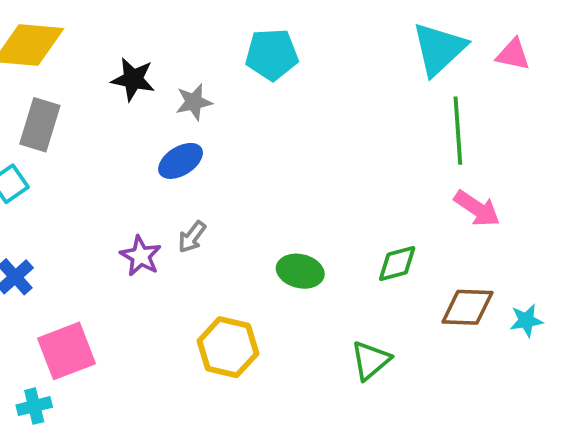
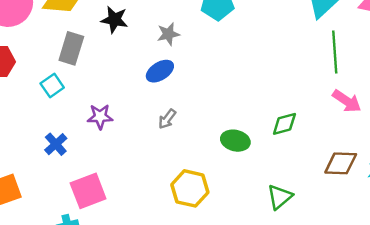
black star: (133, 79) -> (114, 20), moved
purple star: (141, 256) -> (100, 117), moved, turned -30
green diamond: (397, 264) -> (284, 124), moved

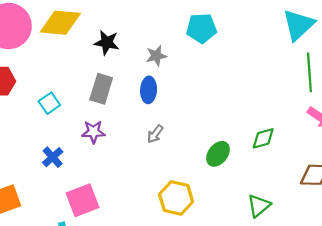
gray rectangle: (71, 48) -> (101, 89), moved
blue ellipse: (160, 71) -> (149, 90), turned -55
green ellipse: (235, 141) -> (218, 154), turned -65

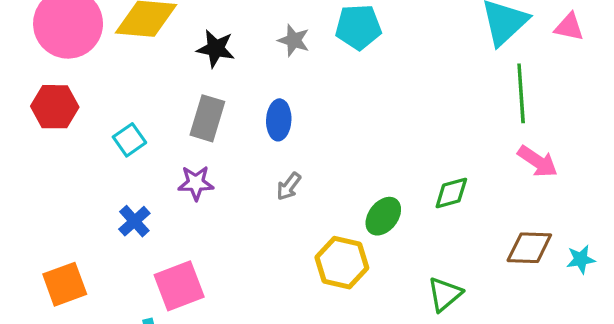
gray star: (156, 56) -> (294, 40), moved, turned 30
yellow hexagon: (176, 198) -> (342, 263), moved

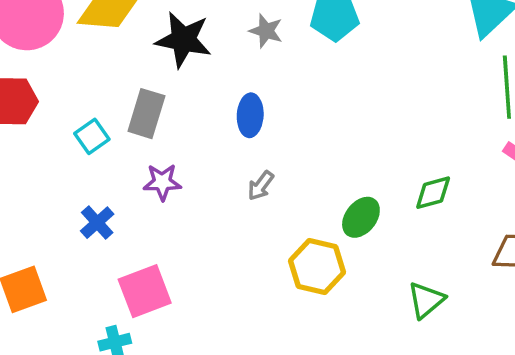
black star: (216, 49) -> (183, 40), size x1.4
gray rectangle: (207, 118) -> (146, 114), moved

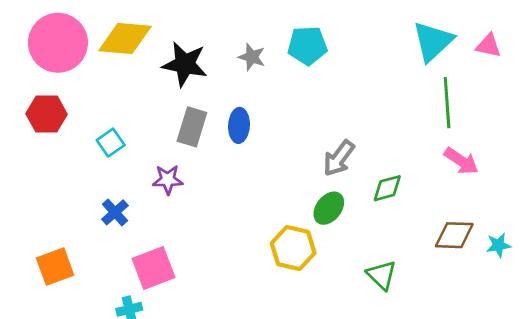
gray rectangle: (146, 114) -> (192, 127), moved
gray arrow: (261, 186) -> (339, 158), moved, size x1.5
green triangle: (426, 300) -> (382, 275), turned -36

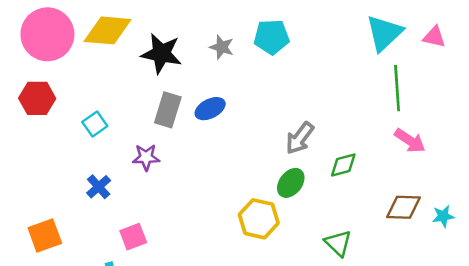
blue ellipse: (239, 125) -> (210, 109), turned 60
pink square: (153, 268) -> (133, 237), size x0.7

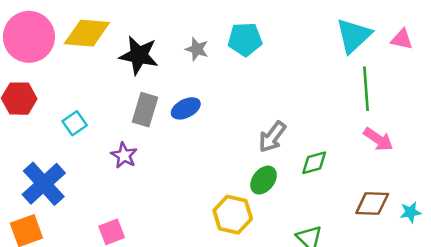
purple star: (146, 157) -> (124, 155), turned 30
blue cross: (99, 187) -> (44, 184), moved, size x1.8

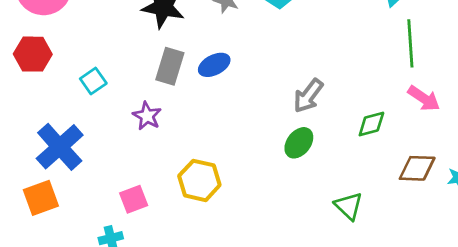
green diamond: (314, 163) -> (371, 124), moved
yellow hexagon: (233, 215) -> (199, 180), moved

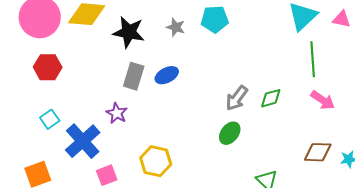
red hexagon: (33, 54) -> (48, 67), moved
cyan square: (93, 81) -> (50, 119), moved
green diamond: (371, 124) -> (271, 98), moved
blue cross: (60, 147) -> (83, 141), moved

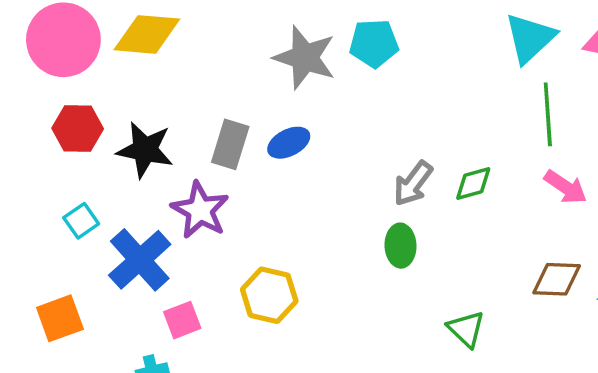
gray star: (176, 27) -> (305, 58), size x1.8
black star: (129, 32) -> (145, 150), moved
purple star: (117, 113) -> (200, 210), size x1.5
green ellipse: (230, 133) -> (401, 246), turned -40

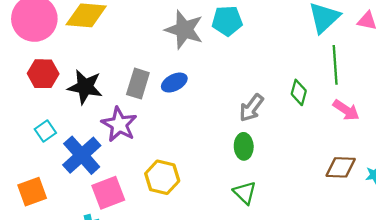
green diamond: (473, 183) -> (299, 92), moved, turned -60
pink square: (182, 320) -> (108, 193), size x1.4
green triangle: (466, 329) -> (245, 193), moved

